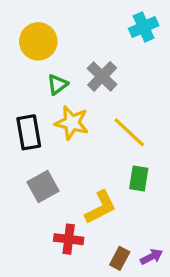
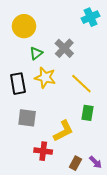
gray square: (43, 187) -> (27, 118), turned 36
purple arrow: (152, 257) -> (96, 162), turned 72

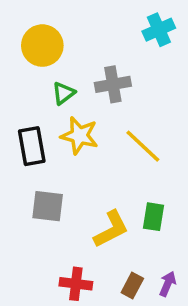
gray cross: (64, 48) -> (113, 84), turned 36
green rectangle: (87, 113) -> (154, 217), moved
red cross: (43, 151) -> (76, 284), moved
purple arrow: (96, 162) -> (168, 284), turned -112

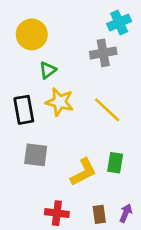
gray cross: (113, 84) -> (103, 53), moved
brown rectangle: (132, 286) -> (99, 214), turned -36

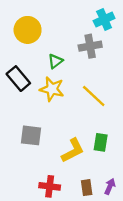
green triangle: (48, 70) -> (55, 61), moved
black rectangle: (24, 110) -> (18, 79), moved, turned -30

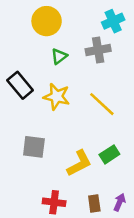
yellow circle: (28, 30) -> (47, 21), moved
green triangle: (55, 61) -> (59, 56), moved
green rectangle: (101, 142) -> (109, 154), turned 48

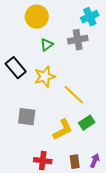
yellow star: (57, 97) -> (45, 77), turned -30
yellow line: (102, 104) -> (74, 95), moved

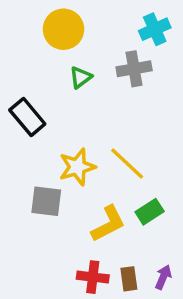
yellow star: (45, 77) -> (77, 167), moved
red cross: (43, 161) -> (93, 277), moved

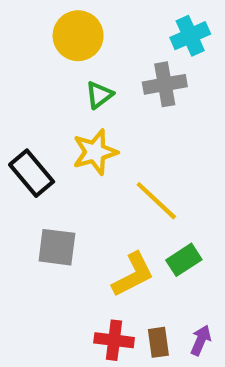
black rectangle: (27, 117) -> (32, 173), moved
yellow star: (77, 167) -> (95, 152), moved

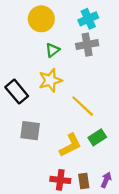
cyan cross: (190, 36) -> (88, 19), moved

